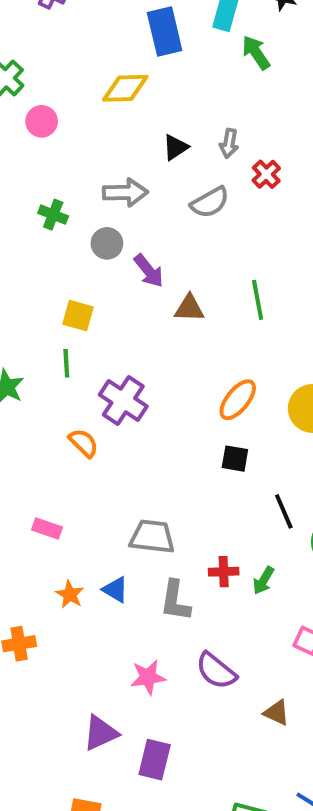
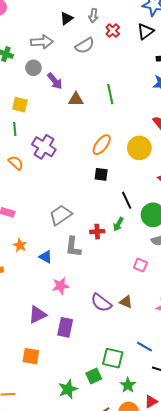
orange semicircle: (84, 443) -> (16, 163), moved
gray trapezoid: (152, 537) -> (61, 215), turned -40
green arrow: (263, 580) -> (118, 224), moved
blue triangle: (115, 590) -> (46, 257), moved
purple semicircle: (216, 671) -> (101, 303), moved

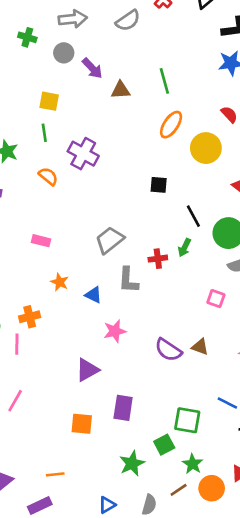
orange ellipse: (102, 145) -> (171, 125), moved
purple rectangle: (65, 327) -> (123, 408), moved
green star: (128, 385) -> (193, 464), moved

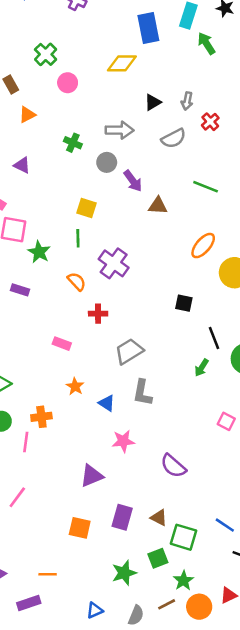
green line: (164, 81) -> (206, 187), moved, turned -60
red cross: (158, 259) -> (98, 314), moved
brown triangle: (200, 347) -> (159, 518), moved

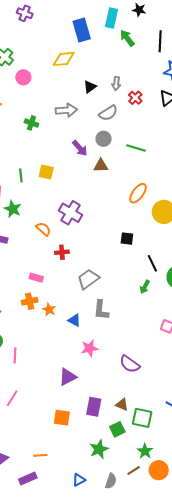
gray circle: (107, 162) -> (104, 139), moved
green line: (78, 238) -> (21, 175), moved
orange cross: (41, 417) -> (30, 301), moved
green square: (158, 558) -> (117, 429), moved

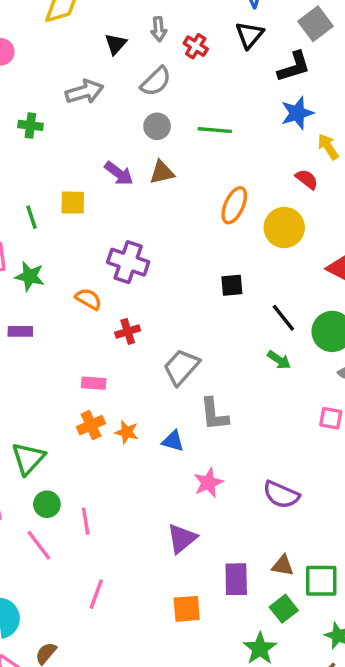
purple arrow: (80, 148) -> (119, 173), moved
green arrow: (145, 287) -> (279, 360), turned -72

